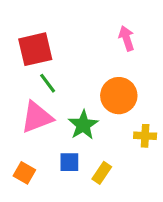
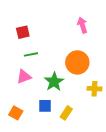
red square: (35, 49) -> (23, 32), size x0.6
green line: (48, 83) -> (31, 54), turned -64
pink triangle: (37, 117) -> (24, 77), size x0.7

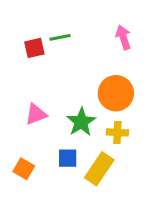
green line: (31, 54) -> (60, 37), moved
yellow cross: (94, 89) -> (117, 132), moved
yellow rectangle: (66, 113) -> (99, 169), size x1.5

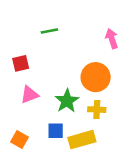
pink arrow: (123, 37) -> (112, 38), moved
red square: (34, 48) -> (21, 63), moved
yellow rectangle: (99, 169) -> (82, 140), turned 40

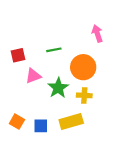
green line: (49, 31) -> (54, 50), moved
pink triangle: (29, 95) -> (33, 76), moved
blue square: (56, 131) -> (41, 126), moved

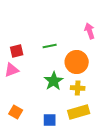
pink triangle: (33, 76) -> (12, 70), moved
yellow rectangle: (71, 122) -> (79, 112), moved
blue square: (41, 126) -> (50, 120), moved

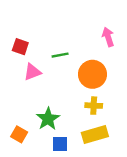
red square: (17, 51) -> (20, 47), moved, turned 32
pink triangle: (12, 70) -> (32, 72), moved
green star: (54, 81) -> (48, 119), moved

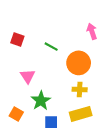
green line: (60, 55) -> (51, 47), turned 40
pink triangle: (32, 72) -> (28, 76), moved, turned -42

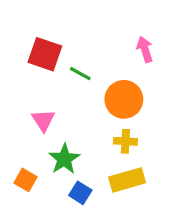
red square: (17, 39) -> (45, 54), moved, size x1.5
blue square: (51, 122) -> (80, 193), turned 32

